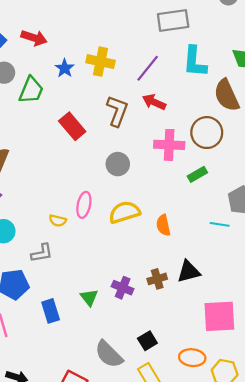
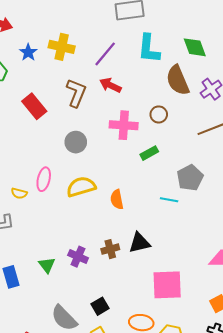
brown circle: (207, 133) -> (159, 114), size x0.6

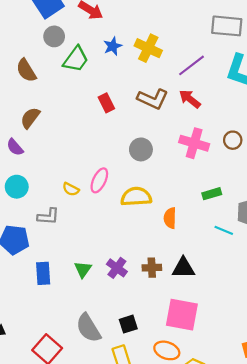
brown L-shape: (76, 93) -> (153, 99), turned 80
red rectangle: (34, 106) -> (106, 103), size x0.7
green rectangle: (149, 153) -> (212, 194), moved
pink square: (167, 285) -> (182, 315), moved

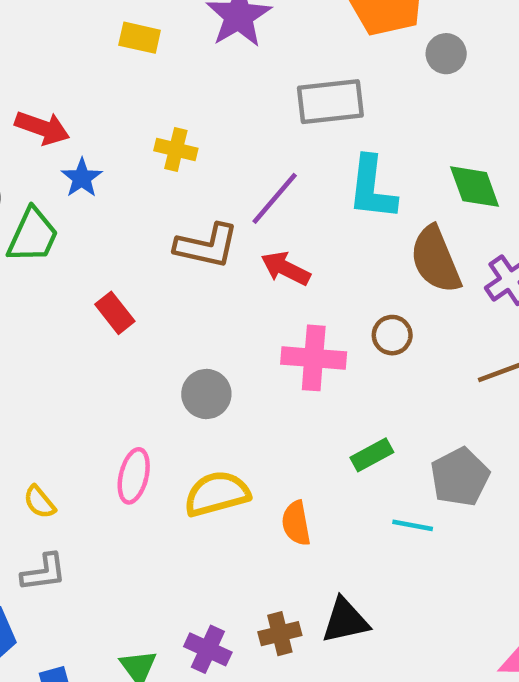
blue star: (113, 46) -> (82, 178), moved
yellow cross: (148, 48) -> (176, 150), moved, size x0.7
brown L-shape: (153, 99) -> (207, 246), moved
yellow semicircle: (71, 189) -> (39, 502), moved, turned 35

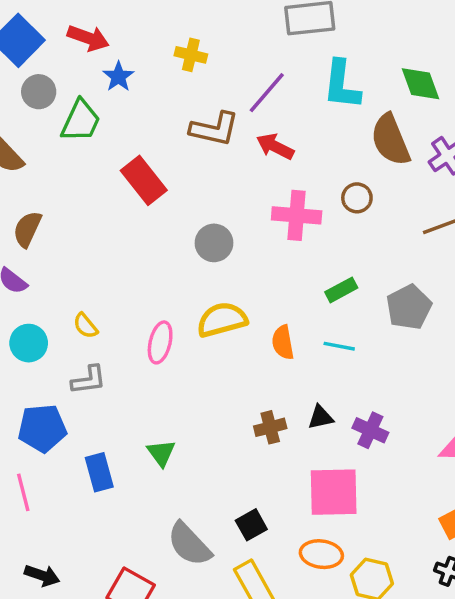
red rectangle: (115, 313) -> (144, 180), size x1.5
pink ellipse: (134, 476) -> (160, 342), moved
cyan line: (413, 525) -> (339, 346), moved
black triangle: (345, 621) -> (321, 417), size x0.7
purple cross: (208, 649) -> (370, 430), moved

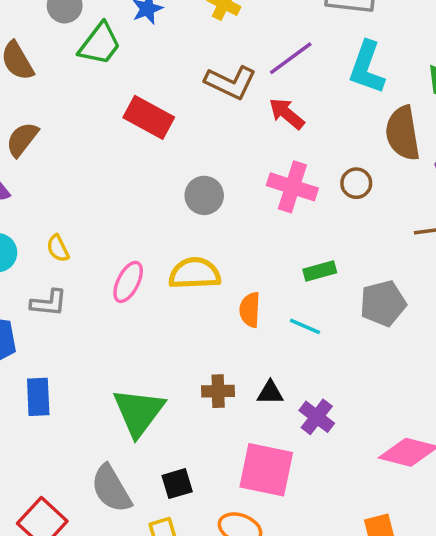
red rectangle: (144, 180) -> (149, 117), turned -36
green triangle: (161, 453) -> (139, 412), moved, size x1.8

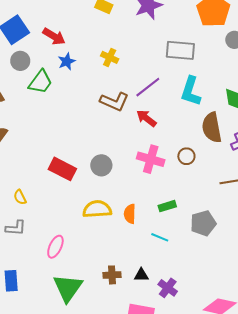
red rectangle: (149, 117) -> (62, 169), moved
pink ellipse: (128, 282) -> (55, 247), moved
orange semicircle: (250, 310) -> (130, 214), moved

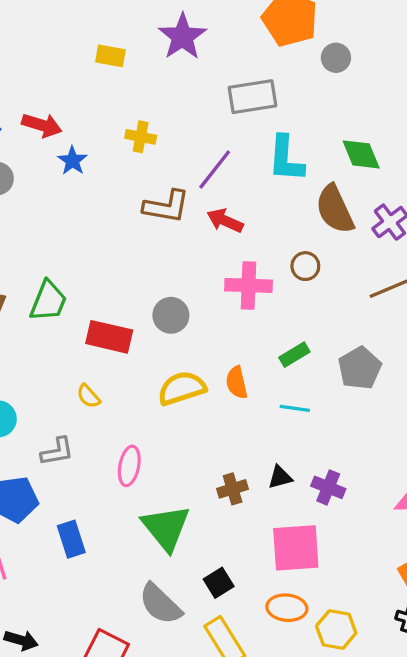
green trapezoid: (40, 82) -> (48, 301), moved
yellow semicircle: (20, 197) -> (88, 396), moved

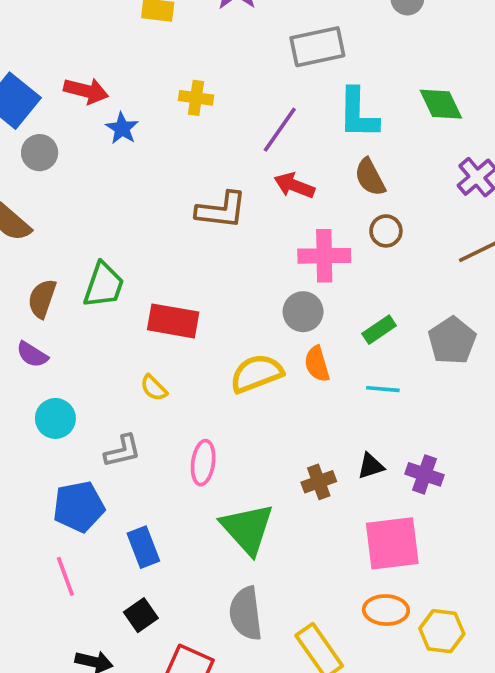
brown L-shape: (166, 206) -> (221, 210), moved
brown semicircle: (335, 209) -> (370, 177), moved, size x0.7
gray circle: (171, 315) -> (303, 312), moved
black square: (219, 583) -> (141, 615), moved
gray semicircle: (160, 604) -> (246, 613), turned 42

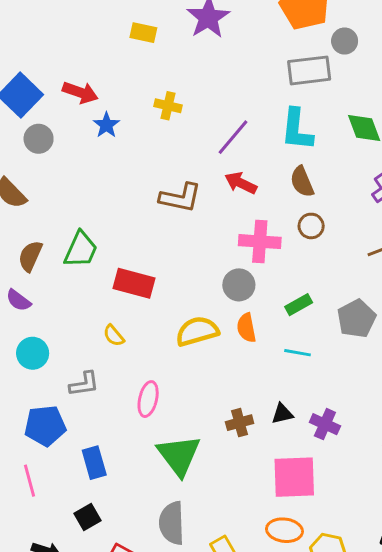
gray rectangle: (317, 47) -> (309, 70), moved

